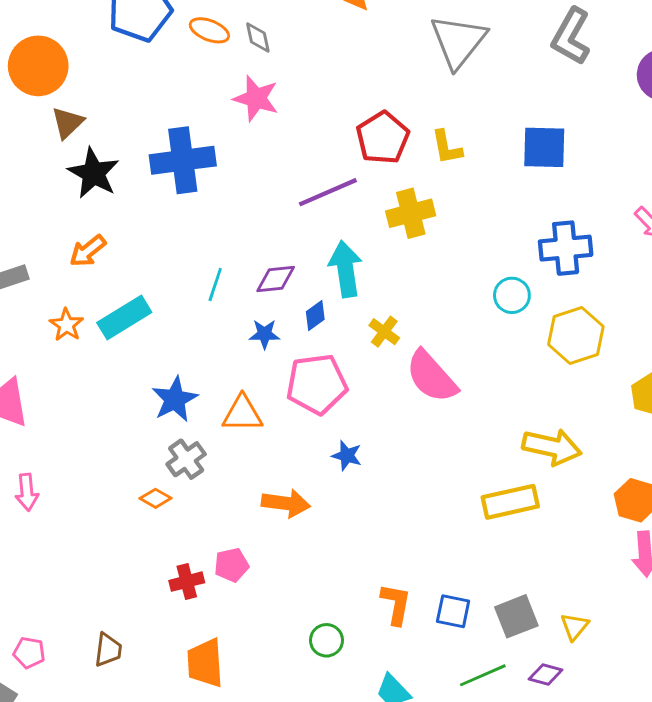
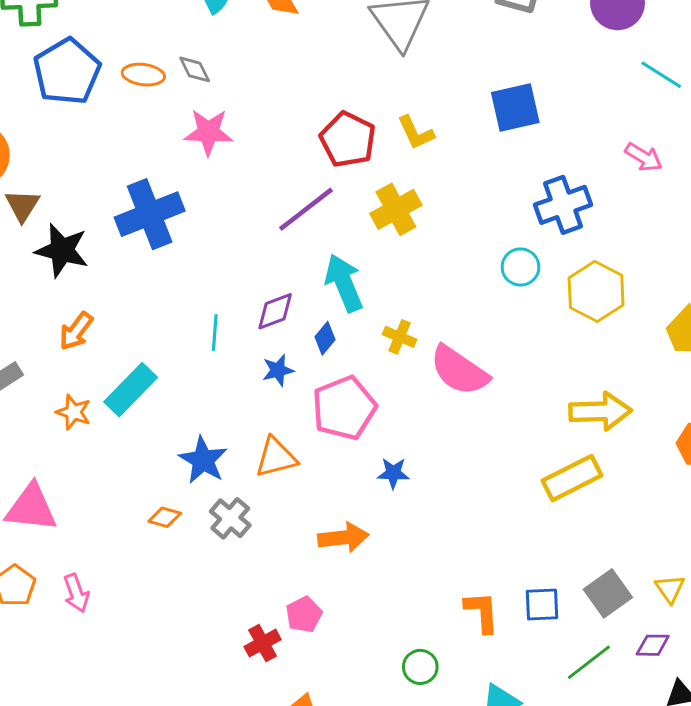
orange diamond: (156, 498) -> (165, 517), moved

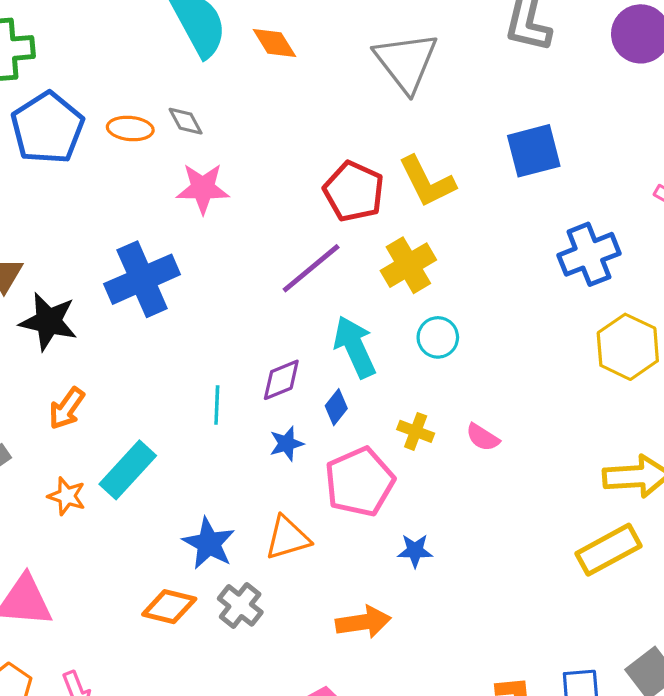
yellow L-shape: (416, 133) -> (427, 182), size x1.4
cyan circle: (520, 267) -> (438, 337), moved
yellow cross: (400, 337) -> (416, 431), moved
pink semicircle: (459, 371) -> (483, 437), size x0.5
orange diamond: (165, 517) -> (169, 607), size x1.5

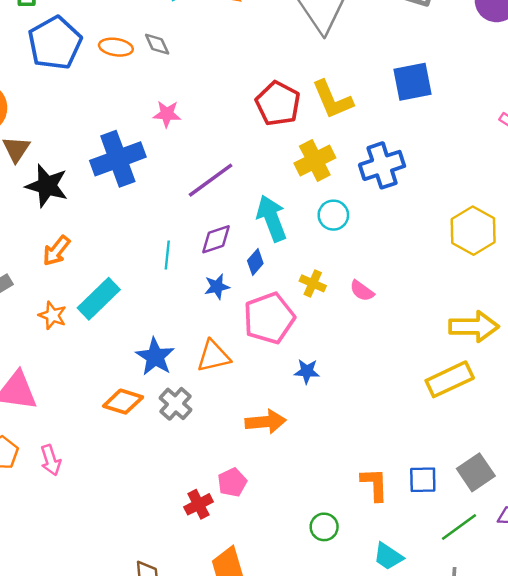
pink star: (203, 188) -> (167, 114), moved, size x0.7
blue cross: (589, 254) -> (382, 165), moved
purple line: (311, 268) -> (211, 180), moved

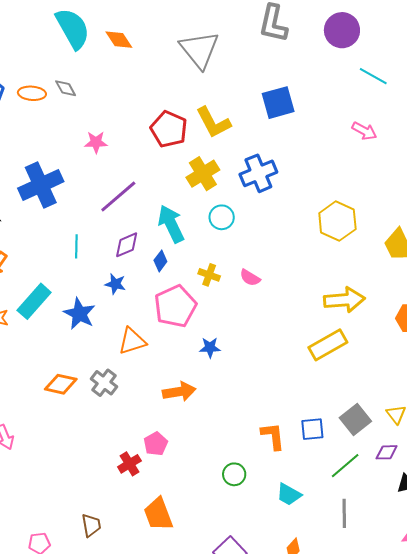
pink star: (167, 114) -> (96, 142), moved
cyan line: (167, 255) -> (76, 246), moved
blue star: (217, 287) -> (115, 284), moved, turned 30
blue star: (155, 357) -> (79, 314), moved

